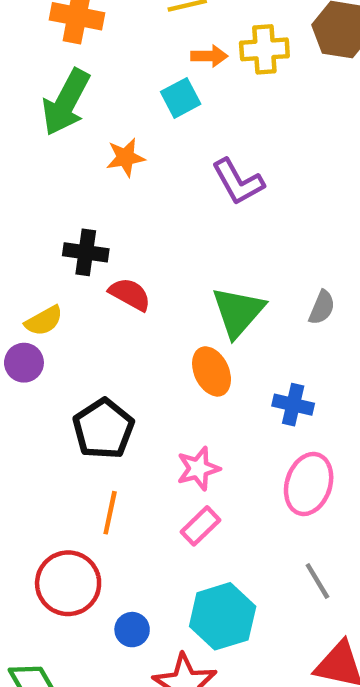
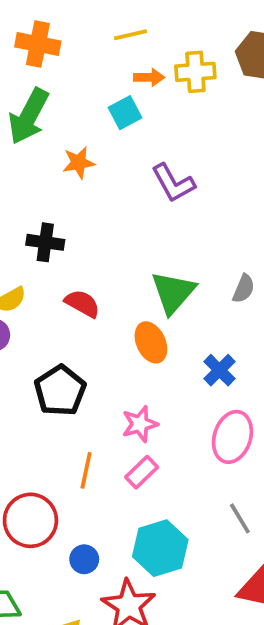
red semicircle: (130, 294) -> (82, 303), moved
blue cross: (293, 405) -> (219, 370), turned 32
orange line: (110, 513) -> (86, 470), moved

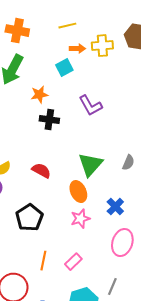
black cross: (45, 242) -> (49, 120), moved
pink star: (140, 424) -> (80, 219), moved
gray line: (240, 518) -> (112, 287), moved, turned 54

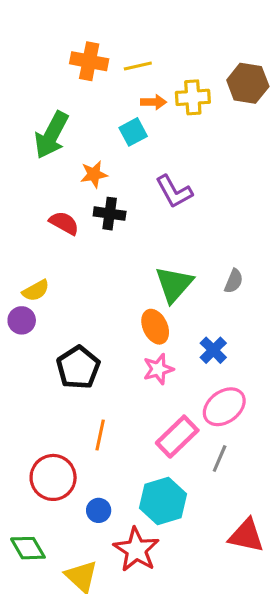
orange cross: (17, 31) -> (89, 61), moved
red semicircle: (41, 171) -> (64, 223), moved
pink ellipse: (122, 243) -> (224, 407), turned 36
pink rectangle: (73, 262) -> (177, 437), moved, size x1.5
gray line: (112, 287) -> (220, 459), moved

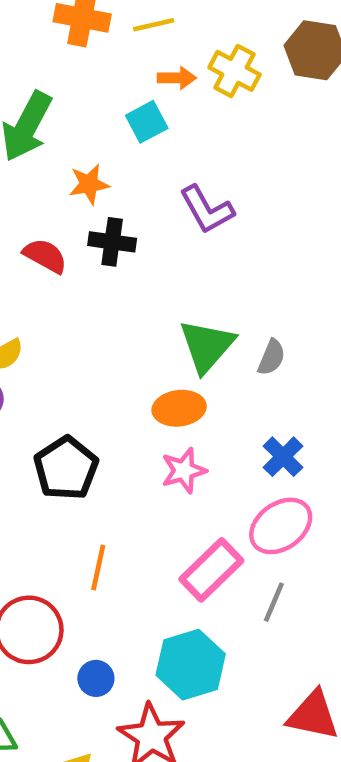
yellow cross: (193, 97) -> (234, 71), turned 32
gray semicircle: (234, 281) -> (271, 357), moved
orange ellipse: (155, 327) -> (179, 408), turned -72
blue cross: (213, 350) -> (283, 457), moved

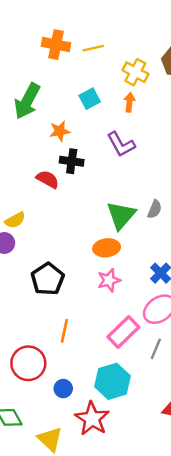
orange arrow: (177, 78) -> (129, 102), moved, turned -84
red semicircle: (45, 256) -> (48, 179), moved
gray semicircle: (271, 357) -> (155, 209), moved

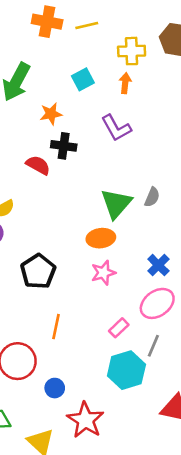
yellow cross: (135, 72) -> (132, 51), turned -30
pink rectangle: (123, 332) -> (119, 328), size x0.6
cyan hexagon: (113, 381) -> (126, 370), moved

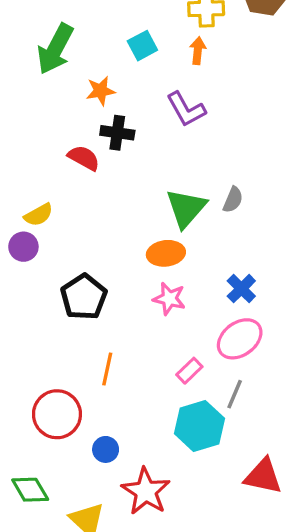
pink star: (103, 273) -> (169, 299), turned 30

